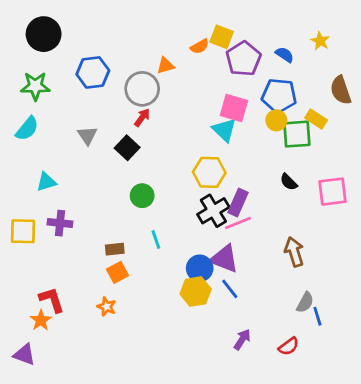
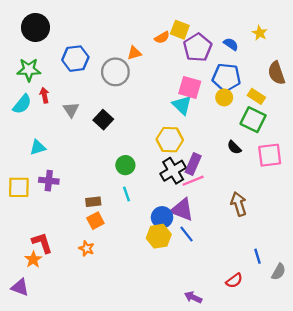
red arrow: (142, 118) -> (44, 95), moved, turned -48
green square: (297, 134) -> (253, 120), moved, turned 30
green circle: (142, 196) -> (125, 165), moved
gray semicircle: (305, 302) -> (279, 272), moved
purple arrow: (242, 339) -> (193, 297), moved, turned -98

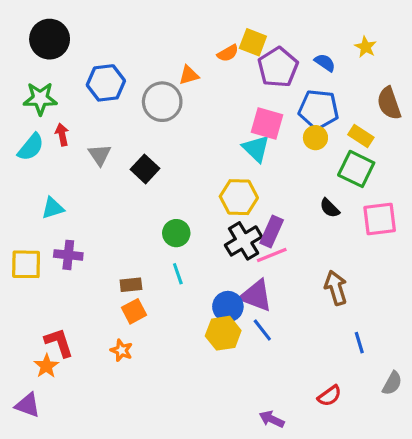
blue line: (257, 256) -> (359, 343), moved

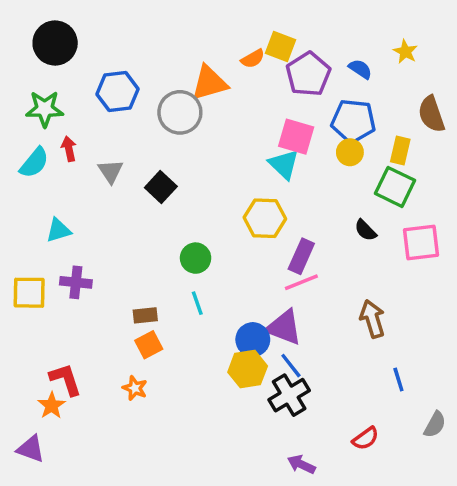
orange triangle: (189, 75) -> (209, 83), size x1.6
yellow rectangle: (361, 136) -> (400, 151), turned 70
black cross: (244, 241) -> (289, 395), moved

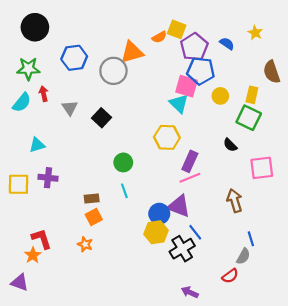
blue pentagon: (353, 121) -> (201, 71), moved
pink square: (421, 242) -> (262, 168), moved
blue line: (291, 366) -> (195, 232), moved
gray semicircle: (435, 425) -> (243, 256), moved

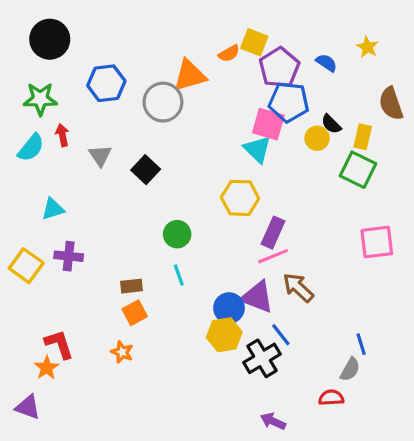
black semicircle: (230, 145) -> (331, 124), moved
yellow square: (19, 184) -> (26, 266), turned 35
brown arrow: (235, 201) -> (298, 288), moved, turned -30
red semicircle: (230, 276) -> (331, 398), turned -147

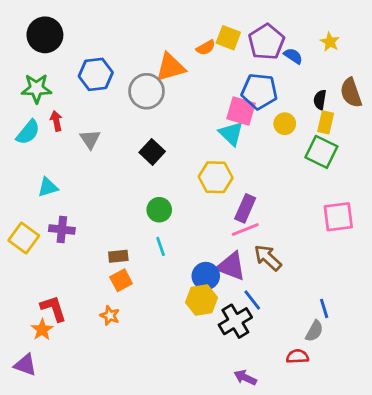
purple pentagon: (279, 67) -> (266, 42), moved
black semicircle: (331, 124) -> (320, 100), moved, turned 54
black square: (146, 170) -> (152, 152), moved

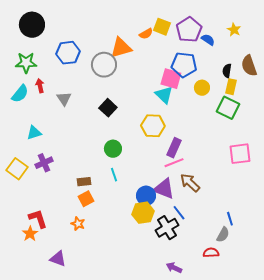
purple cross: (62, 229) -> (44, 163), turned -30
purple triangle: (25, 365) -> (58, 259), moved

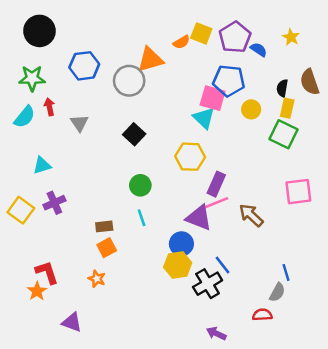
brown arrow: (190, 183) -> (251, 215), moved
purple triangle: (164, 189) -> (199, 218), moved

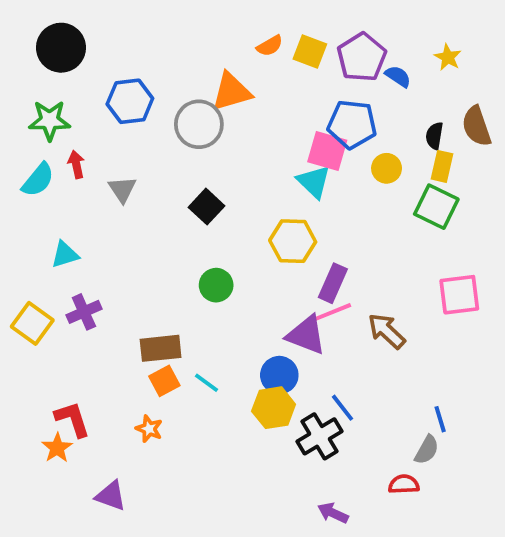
orange semicircle: (181, 42) -> (270, 46), moved
cyan line: (142, 218) -> (207, 383), moved, turned -35
brown rectangle: (104, 226) -> (161, 348), size x1.5

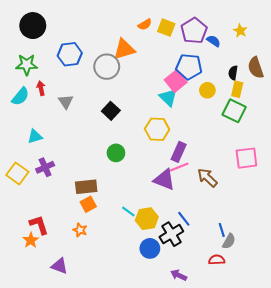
pink square: (327, 151) -> (176, 81), turned 35
blue circle: (279, 375) -> (150, 248), moved
cyan line: (207, 383) -> (128, 211), moved
blue line: (440, 419) -> (222, 230), moved

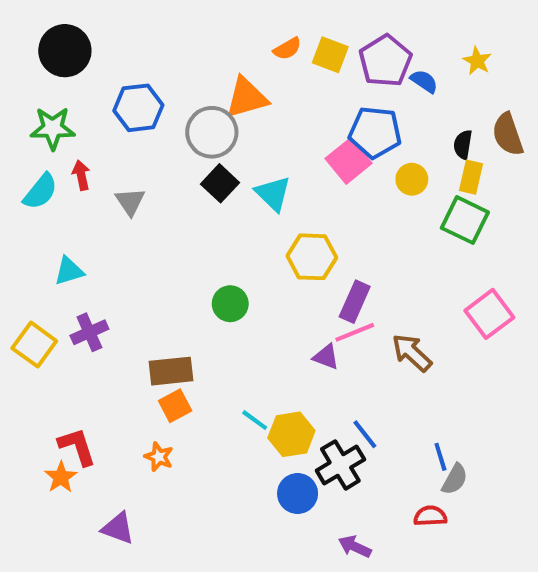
cyan triangle: (168, 97) -> (273, 194), moved
black square: (111, 111) -> (220, 183), moved
pink square: (246, 158) -> (489, 314), turned -30
purple triangle: (164, 180) -> (326, 357), size x0.6

